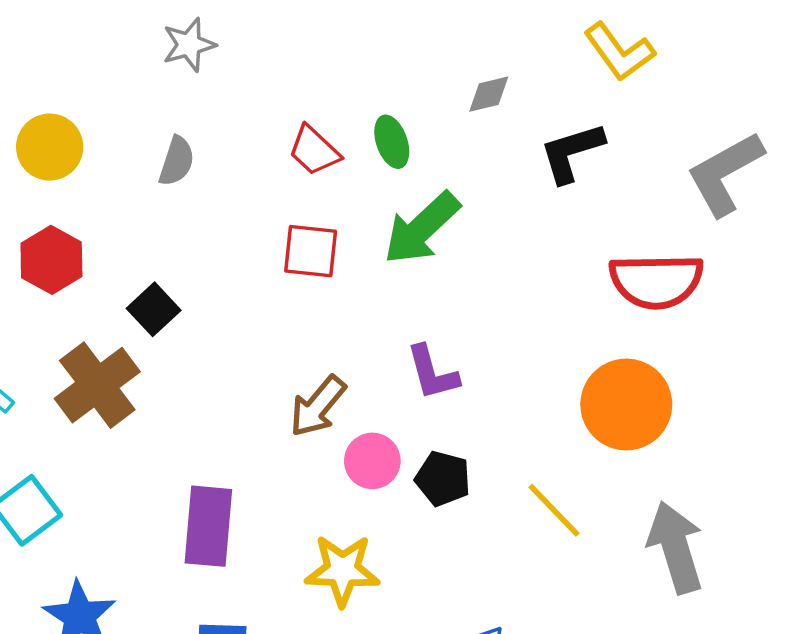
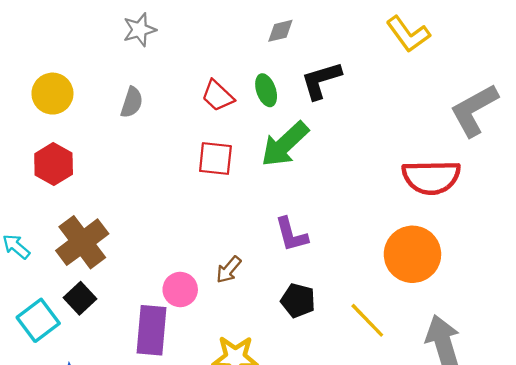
gray diamond: (489, 94) -> (280, 31), moved
black L-shape: (572, 152) -> (321, 80), moved
black square: (154, 309) -> (80, 298), moved
brown arrow: (318, 406) -> (229, 270), moved, size x0.7
pink circle: (372, 461) -> (180, 290), moved

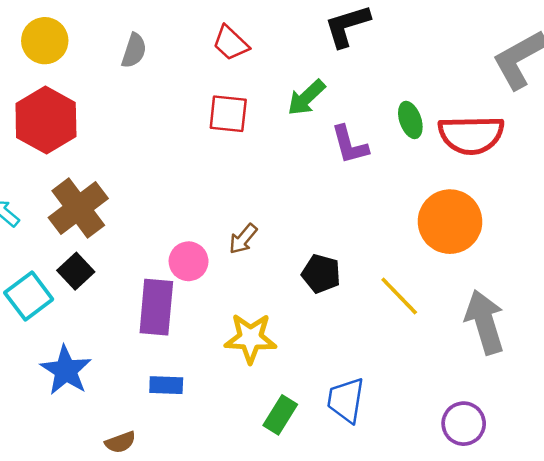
green ellipse: (266, 90) -> (410, 120), moved
green arrow: (285, 144) -> (306, 98), size x0.7
red hexagon: (54, 164) -> (46, 120), size x1.4
purple L-shape: (291, 234) -> (350, 145), moved

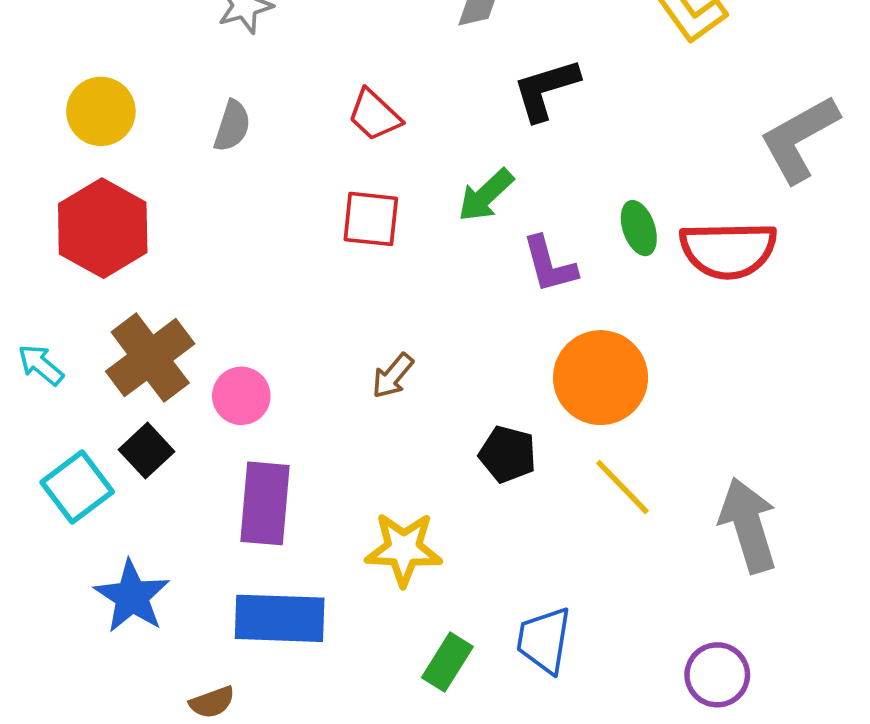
orange circle: (450, 222) -> (601, 378), moved
brown arrow: (243, 239) -> (393, 376), moved
pink circle: (189, 261) -> (241, 396), moved
blue rectangle: (166, 385) -> (280, 618), size x1.8

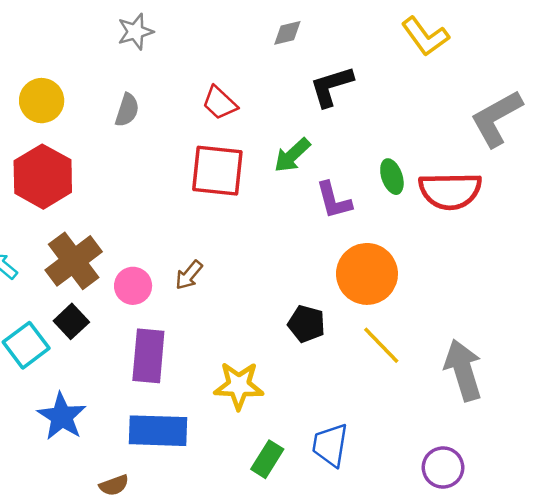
red square: (371, 219) -> (217, 171), size x1.4
brown arrow: (393, 376) -> (189, 275), moved

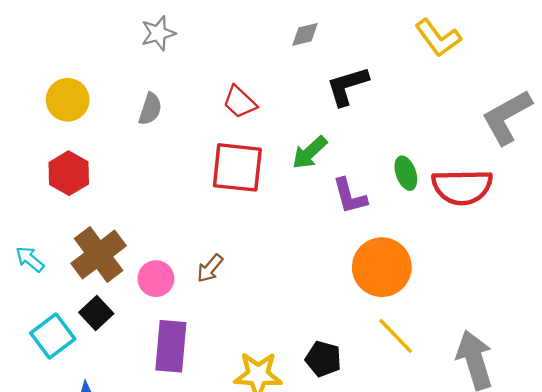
red hexagon: (43, 177) -> (69, 173), size x0.7
black pentagon: (306, 324) -> (323, 359), moved

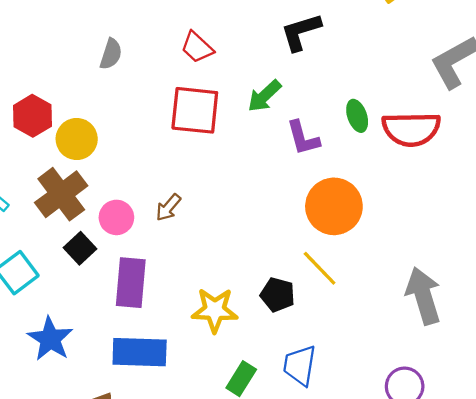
yellow circle: (68, 100) -> (77, 139), moved
black square: (96, 313) -> (80, 248), moved
yellow line: (396, 336) -> (320, 268), moved

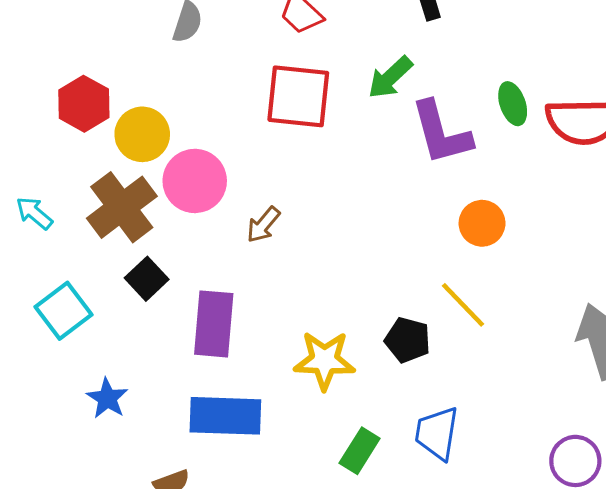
purple L-shape: (303, 138) -> (441, 133), size x1.4
orange circle: (334, 206) -> (482, 223), size x0.6
pink circle: (116, 217) -> (195, 181), moved, size x1.4
blue star: (50, 339) -> (107, 398), size x0.7

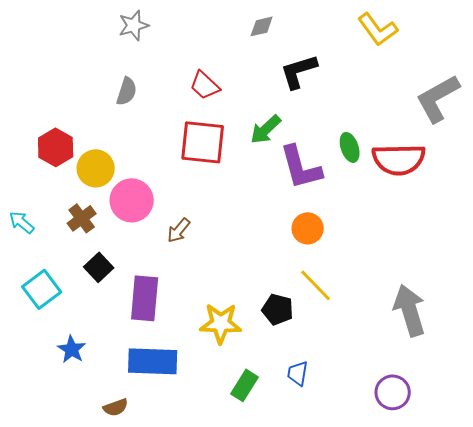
brown cross: (122, 207) -> (82, 218), size x0.6
orange circle: (482, 223) -> (308, 228), moved
blue trapezoid: (437, 433) -> (298, 373), size x0.7

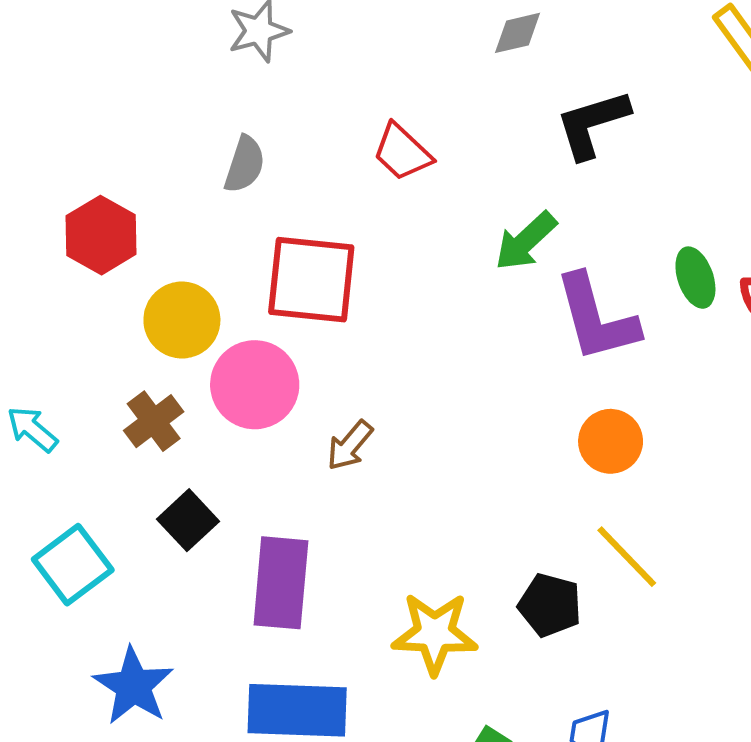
red square: (203, 142) -> (311, 280), moved
red hexagon: (56, 147) -> (101, 235), moved
blue star: (72, 349) -> (133, 686), size x1.4

